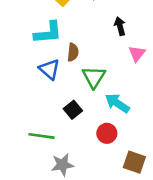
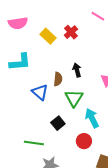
black arrow: (120, 26) -> (77, 70), moved
cyan L-shape: (48, 33) -> (20, 62), moved
cyan arrow: (117, 103) -> (92, 118), turned 30

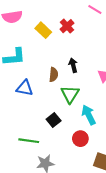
blue triangle: (40, 92) -> (25, 88), moved, turned -30

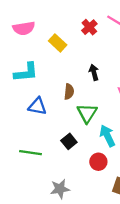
red cross: (67, 26) -> (89, 27), moved
black arrow: (73, 65) -> (94, 72), moved
green line: (29, 141) -> (31, 153), moved

